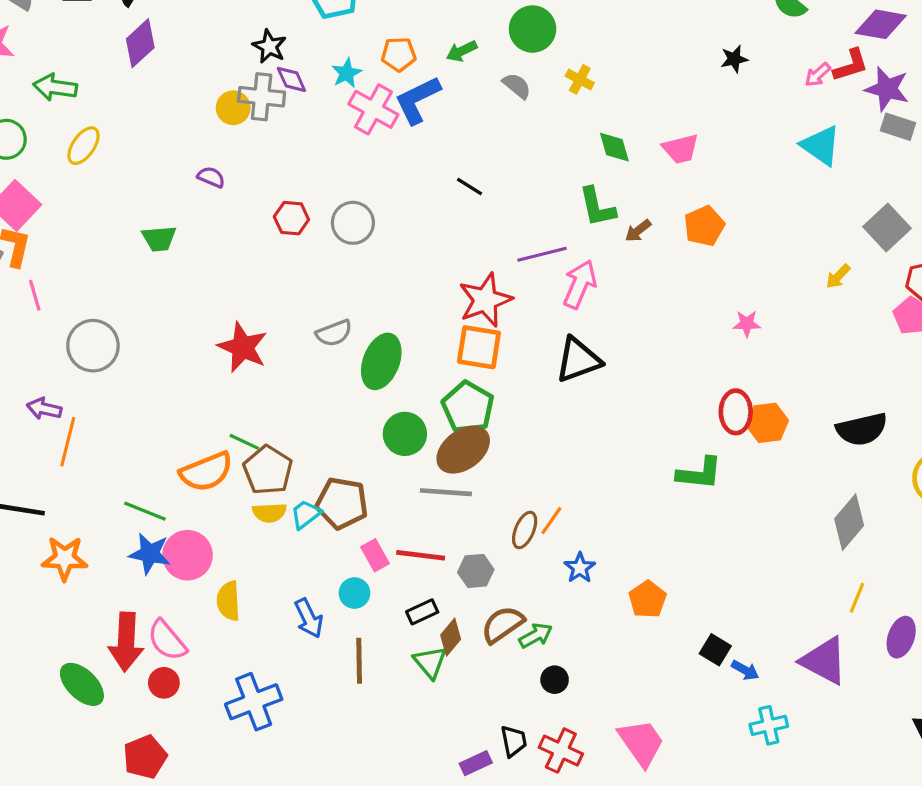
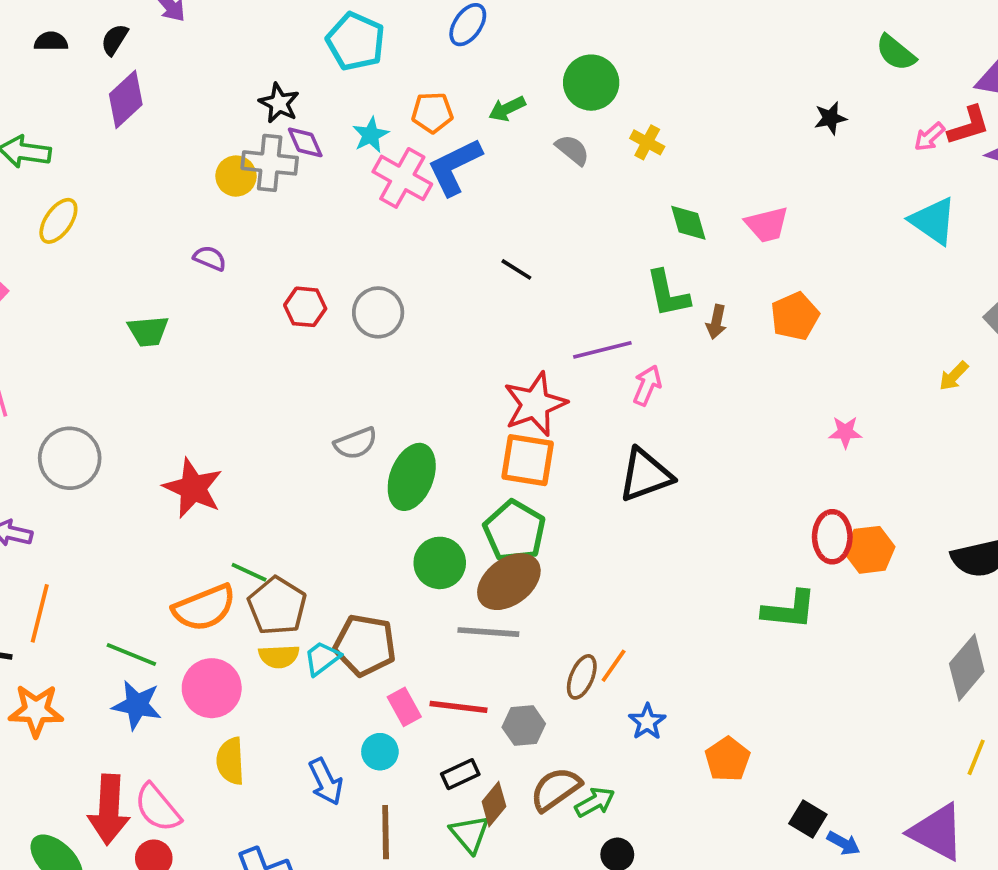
brown arrow: (638, 231) -> (716, 322), turned -40
pink arrow: (580, 284) -> (647, 385), size x0.7
red star: (243, 347) -> (193, 488), moved
orange line: (68, 442) -> (40, 613), moved
pink circle: (187, 555) -> (212, 688), moved

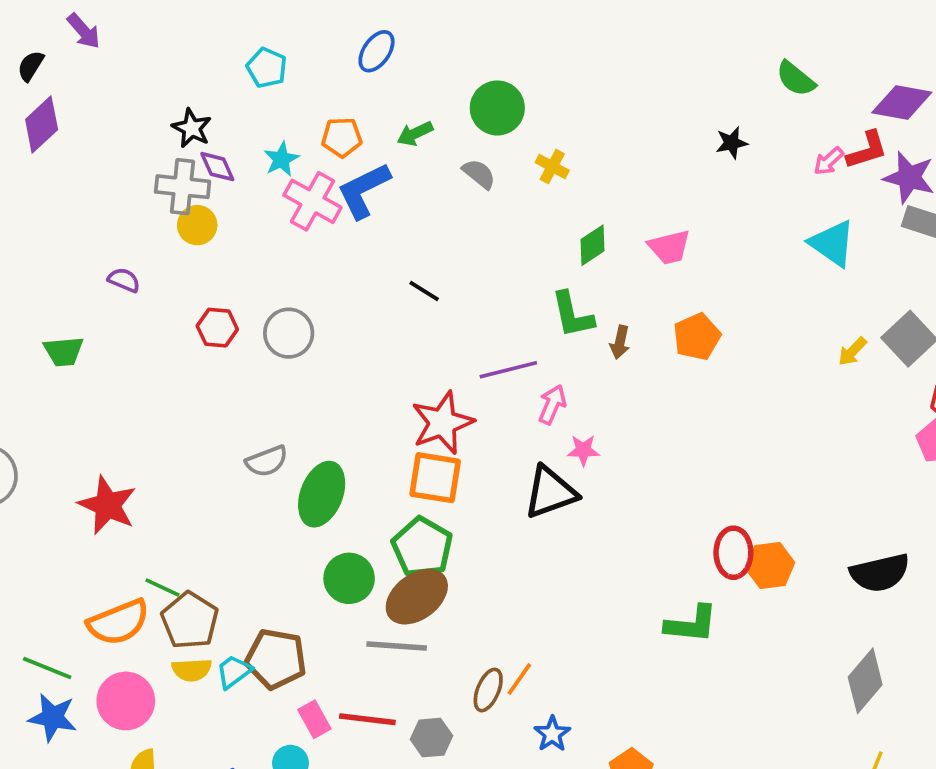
cyan pentagon: (356, 41) -> (267, 68), size x0.7
yellow circle: (236, 176) -> (197, 225), moved
green diamond: (688, 223) -> (592, 245), turned 72
yellow arrow: (954, 376) -> (852, 351), moved
pink star: (845, 432) -> (583, 450), moved

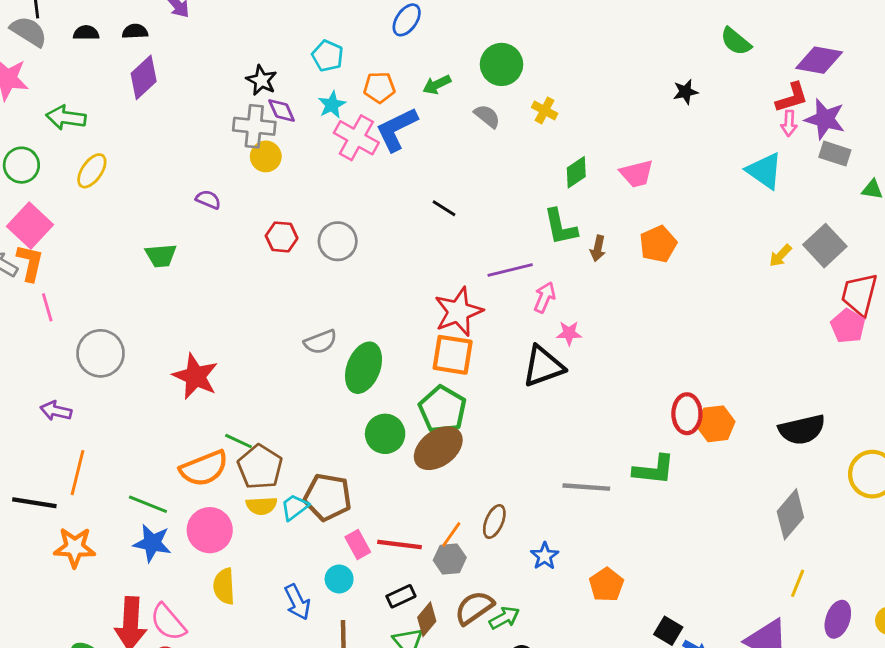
black semicircle: (31, 66) -> (135, 31), turned 55
cyan pentagon: (267, 68) -> (328, 56), moved
pink arrow: (829, 161) -> (789, 123), moved, turned -45
gray line: (397, 646) -> (586, 487), moved
orange line: (519, 679) -> (451, 534), moved

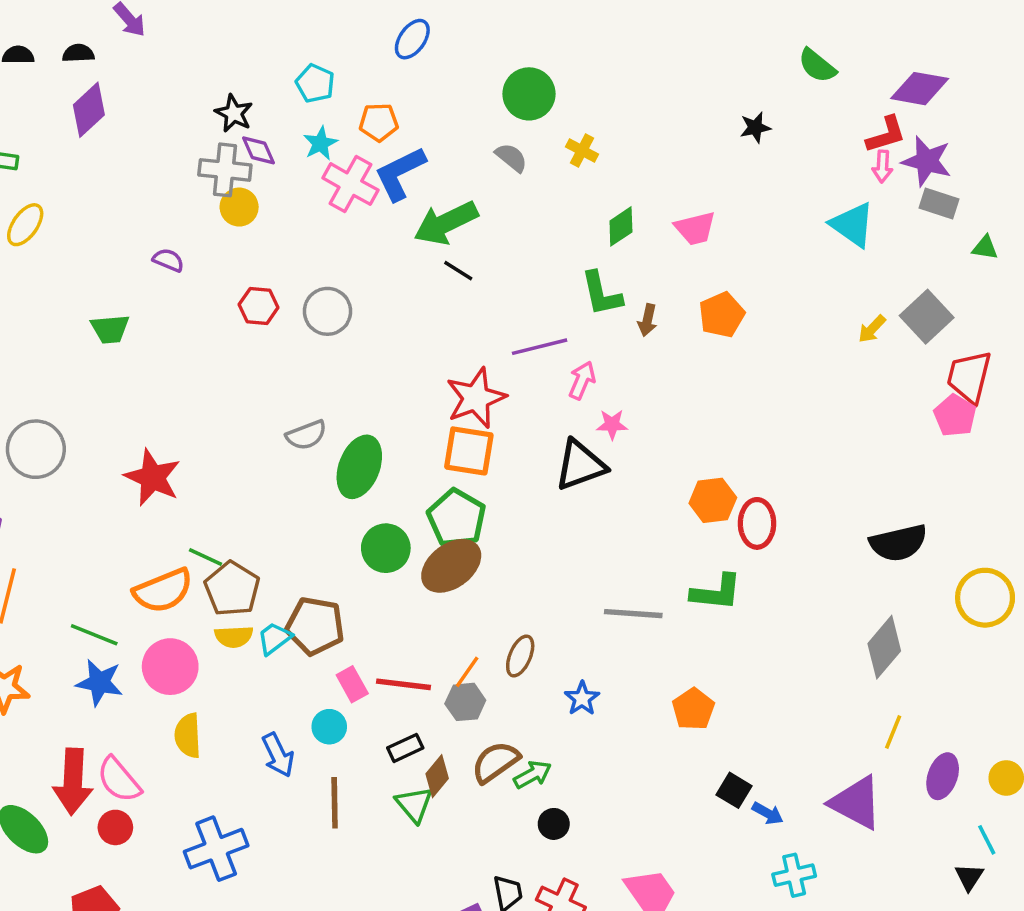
green arrow: (437, 85) -> (446, 223), moved, size x1.8
orange hexagon: (716, 424) -> (713, 500), moved
orange pentagon: (606, 585) -> (693, 709), moved

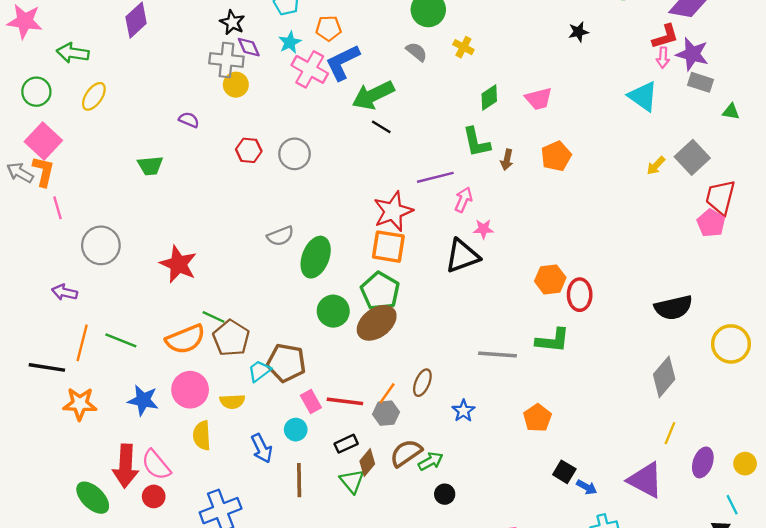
green line: (94, 635) -> (121, 340), moved
yellow semicircle: (234, 637) -> (232, 401), moved

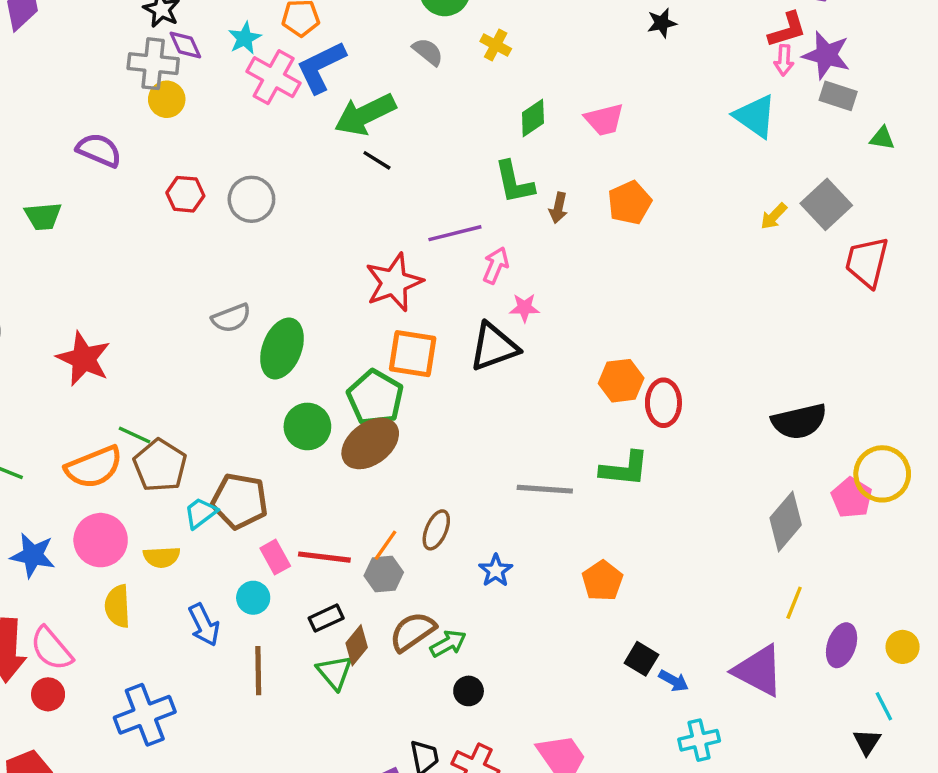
purple semicircle: (189, 120) -> (99, 150), size x1.5
pink pentagon: (711, 223) -> (852, 498), moved
orange square: (388, 247) -> (413, 354), moved

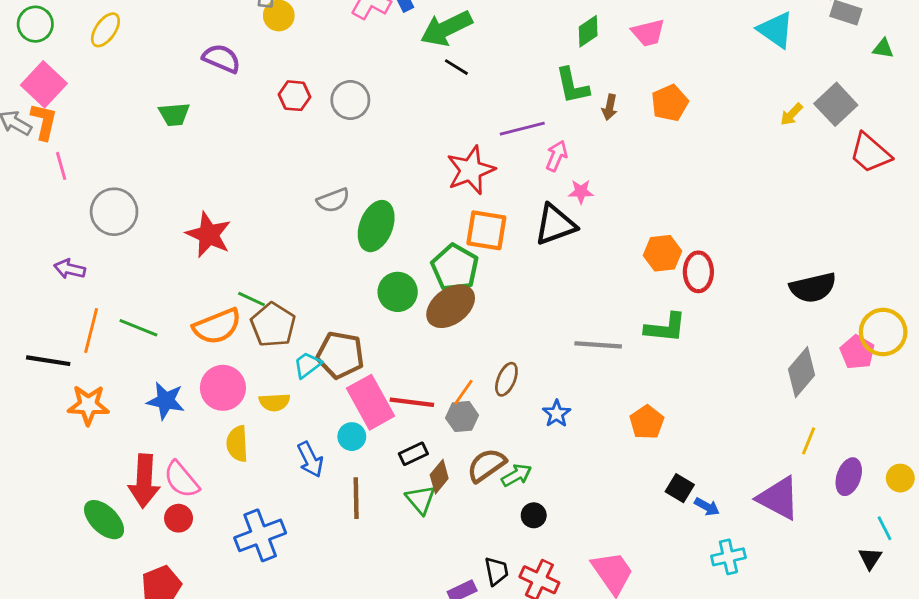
red trapezoid: (867, 262) -> (870, 153), turned -63
pink rectangle: (275, 557) -> (370, 402), size x1.8

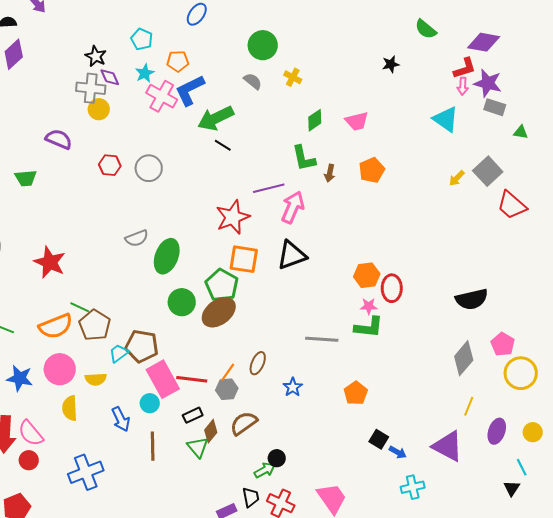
pink arrow: (557, 156) -> (293, 207), size x1.5
pink star: (581, 192) -> (369, 306), moved
yellow circle: (883, 332) -> (521, 373), moved
green arrow: (516, 475) -> (265, 470), moved

